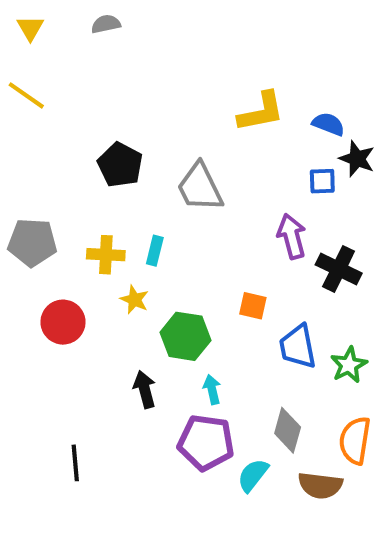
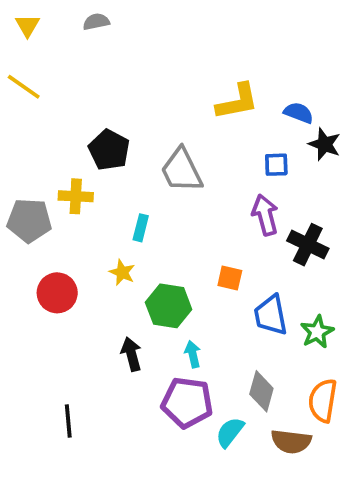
blue square: (322, 181) -> (276, 165), moved
yellow cross: (106, 255) -> (76, 196), moved

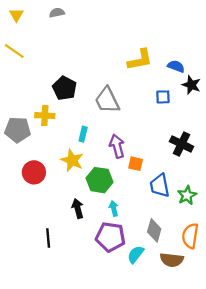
purple arrow: (265, 215) -> (117, 146), moved
yellow star: (122, 272) -> (72, 160), size x1.5
black line: (68, 421) -> (48, 238), moved

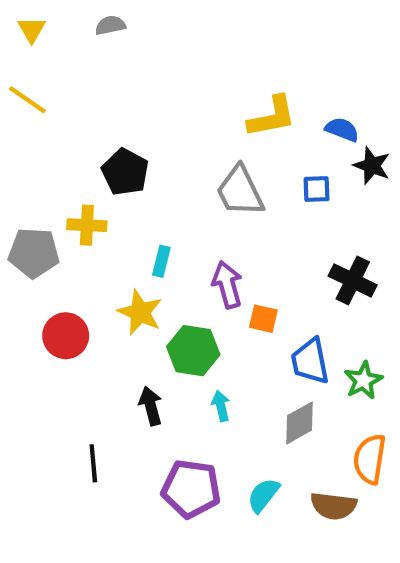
gray trapezoid: (107, 100) -> (240, 191), moved
gray diamond: (154, 230) -> (300, 423), moved, turned 45
purple pentagon: (110, 237) -> (191, 489), moved

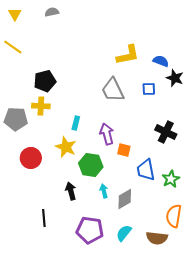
black pentagon: (125, 172) -> (45, 81), moved, turned 30
gray diamond: (300, 423) -> (125, 199), moved

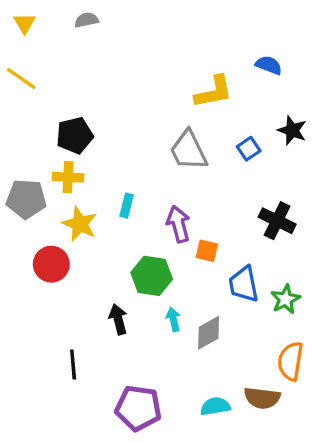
blue semicircle: (161, 61) -> (269, 65), moved
blue square: (149, 89) -> (249, 149), turned -32
yellow star: (66, 147) -> (80, 224), moved
purple pentagon: (90, 230) -> (138, 408), moved
cyan semicircle: (124, 233) -> (215, 406), moved, turned 42

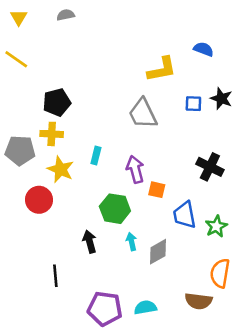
blue square: (249, 149) -> (193, 104), moved, turned 36
cyan semicircle: (215, 406) -> (145, 307), moved

